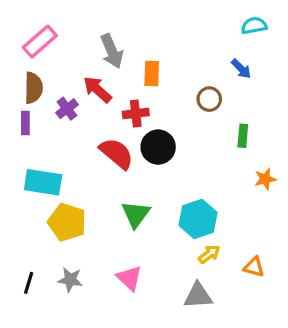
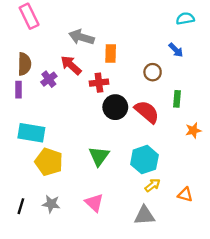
pink rectangle: (40, 42) -> (29, 16), moved, turned -75
gray arrow: (112, 51) -> (81, 37), turned 130
red semicircle: (117, 153) -> (147, 112), moved

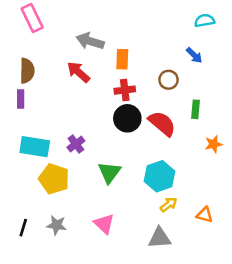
purple cross: (49, 79) -> (76, 144), moved
red cross: (99, 83) -> (125, 90), moved

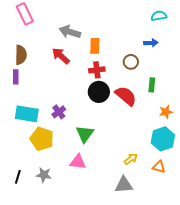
blue arrow: (194, 55) -> (151, 43), turned -48
cyan hexagon: (160, 176) -> (163, 139), moved
pink triangle: (104, 224) -> (78, 162), moved, turned -36

